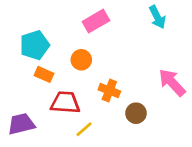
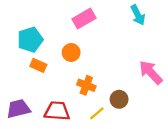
orange cross: (109, 91) -> (86, 85), moved
red trapezoid: (65, 103) -> (57, 111), moved
yellow line: (84, 129) -> (97, 113), moved

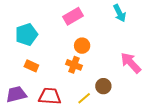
orange circle: (71, 52) -> (82, 46), moved
orange rectangle: (38, 65) -> (31, 66), moved
orange cross: (86, 85) -> (74, 65), moved

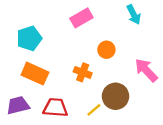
orange circle: (82, 46) -> (106, 50), moved
orange rectangle: (31, 66) -> (35, 74), size x1.6
brown circle: (103, 86) -> (116, 96), size x1.5

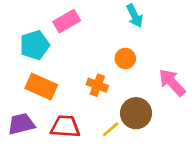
cyan arrow: (134, 15) -> (135, 16), moved
pink rectangle: (81, 18) -> (67, 21), moved

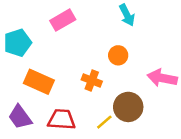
cyan pentagon: (35, 45) -> (17, 43), moved
pink arrow: (172, 82) -> (162, 78), turned -36
purple trapezoid: (21, 124) -> (20, 117), turned -112

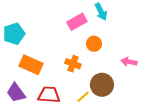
pink rectangle: (63, 20) -> (77, 22), moved
pink arrow: (162, 78) -> (129, 62), size x0.7

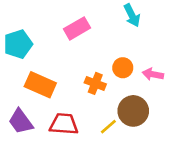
pink rectangle: (77, 22) -> (77, 28), moved
orange circle: (94, 44) -> (123, 68), moved
pink arrow: (129, 62) -> (153, 74), moved

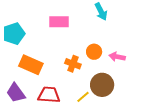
pink rectangle: (77, 28) -> (59, 22), turned 30

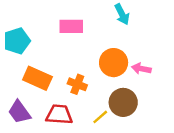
orange circle: (94, 52) -> (114, 63), size x1.5
orange cross: (73, 64) -> (77, 84), moved

